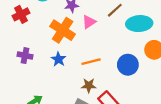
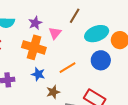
cyan ellipse: (139, 24) -> (97, 34), moved
brown star: (89, 85) -> (53, 92), moved

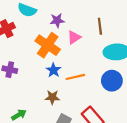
brown line: (75, 16) -> (100, 26), turned -56
blue star: (38, 74) -> (53, 70), moved

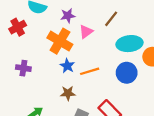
brown line: (100, 26) -> (111, 19), turned 49

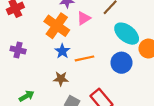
cyan ellipse: (129, 44) -> (127, 34), turned 40

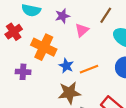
orange cross: (57, 26) -> (44, 47), moved
brown star: (61, 79) -> (69, 93), size x1.5

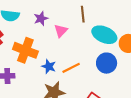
brown line: (106, 15) -> (83, 14), turned -35

